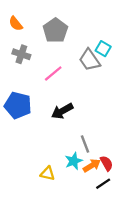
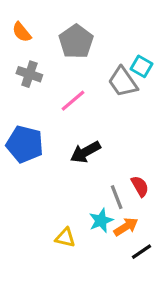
red semicircle: (107, 163) -> (140, 186), moved

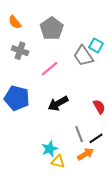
red semicircle: (140, 186) -> (99, 107), moved
cyan star: (101, 220) -> (50, 149), moved
yellow triangle: (65, 238) -> (58, 162), moved
black line: (141, 252) -> (96, 138), moved

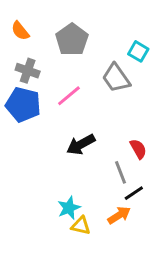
cyan square: (96, 45) -> (138, 51), moved
blue pentagon: (17, 98) -> (23, 105), moved
gray line: (79, 134) -> (121, 172), moved

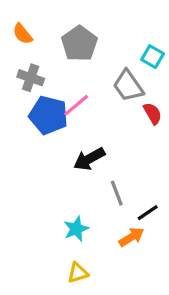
blue pentagon: (23, 105) -> (49, 115), moved
red semicircle: (138, 149) -> (153, 113), moved
gray line: (121, 172) -> (117, 193), moved
yellow triangle: (81, 226) -> (78, 273), moved, turned -30

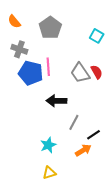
gray trapezoid: (128, 86) -> (80, 73), moved
pink line: (76, 105) -> (48, 67), turned -54
black arrow: (89, 159) -> (56, 101), turned 30
gray line: (117, 193) -> (74, 122), turned 49

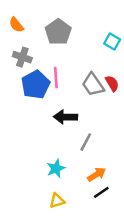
blue pentagon: (31, 73) -> (35, 85), turned 30
black line: (94, 135) -> (101, 192), moved

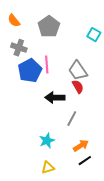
red semicircle: (112, 83) -> (78, 87), moved

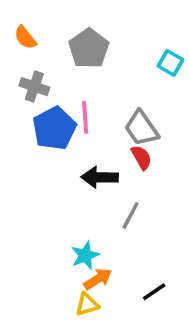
orange arrow: (81, 146) -> (98, 279), moved

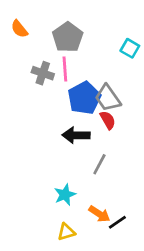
gray cross: (34, 87) -> (43, 73), moved
pink line: (85, 117) -> (65, 69), moved
blue pentagon: (54, 128) -> (84, 98), moved
orange arrow: (98, 279) -> (99, 214), moved, turned 65

